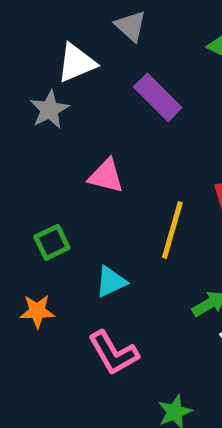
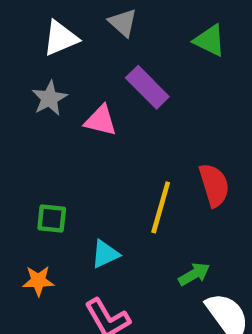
white triangle: (77, 63) -> (61, 38), moved
pink triangle: (106, 176) -> (101, 121), moved
green square: (52, 242) -> (52, 218), turned 32

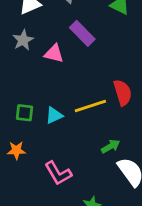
yellow line: (161, 207) -> (90, 106), turned 56
cyan triangle: (105, 254) -> (54, 115), moved

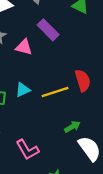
cyan triangle: (54, 115) -> (23, 90), moved

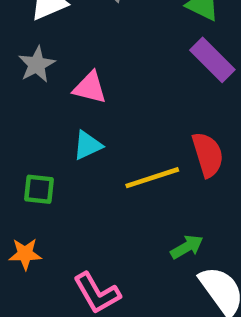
purple rectangle: (48, 30) -> (212, 60), moved
cyan triangle: (23, 90) -> (88, 145), moved

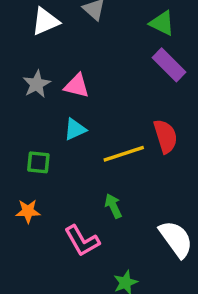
gray star: (37, 64) -> (37, 84), moved
green arrow: (187, 247) -> (113, 206), moved, turned -85

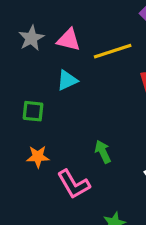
yellow line: (124, 154) -> (113, 51), moved
orange star: (28, 211) -> (38, 157), moved

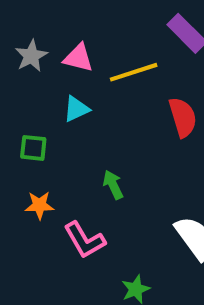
green arrow: (103, 152) -> (113, 185), moved

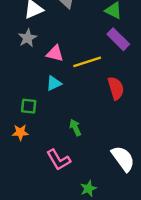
gray star: (31, 56) -> (27, 38), moved
orange star: (39, 205) -> (20, 132), moved

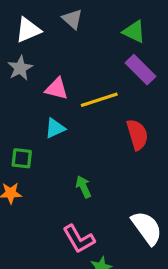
pink L-shape: (59, 160) -> (79, 239), moved

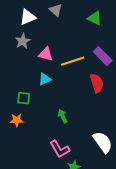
purple rectangle: (140, 70) -> (103, 56), moved

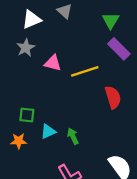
green triangle: (95, 18) -> (111, 21), turned 35
purple rectangle: (103, 56) -> (119, 49), moved
cyan triangle: (45, 79) -> (48, 132), moved

